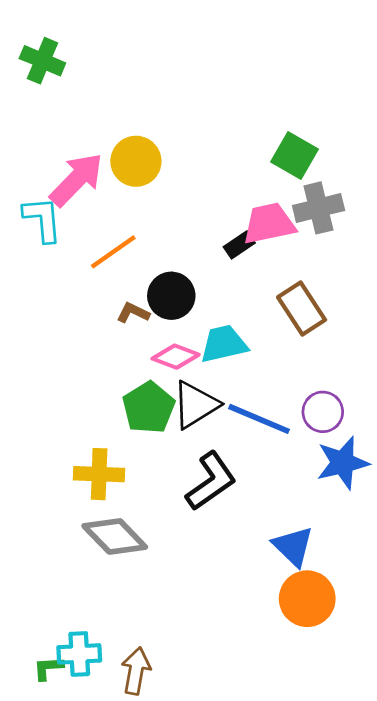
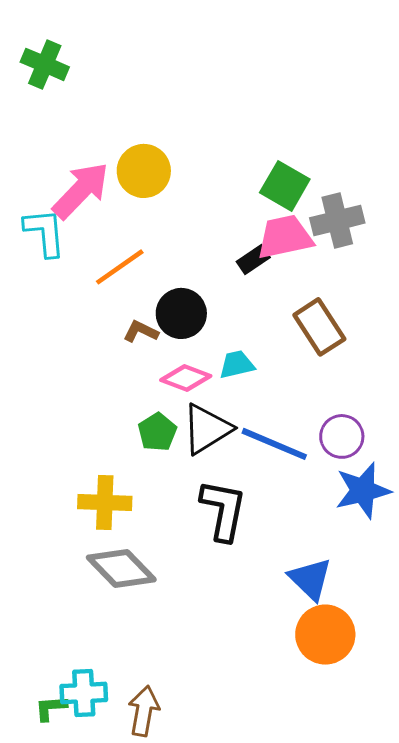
green square: (294, 156) -> (285, 186), moved
cyan trapezoid: (224, 344) -> (237, 364), size x0.7
green pentagon: (149, 408) -> (157, 432), size x0.7
black L-shape: (211, 481) -> (223, 510), turned -44

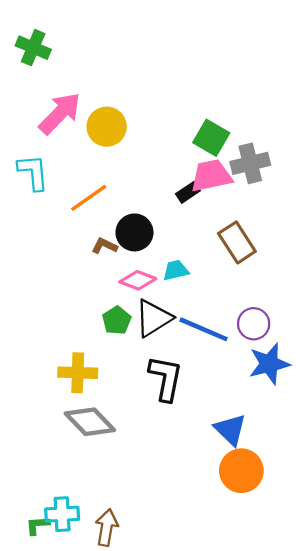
pink arrow: (81, 190) -> (60, 113), moved

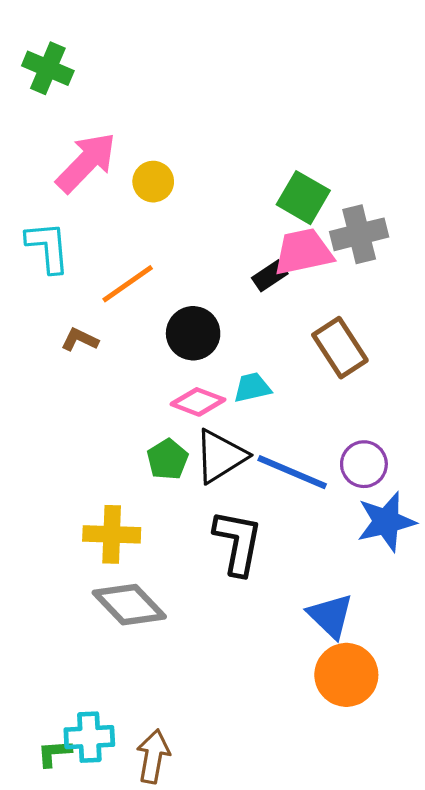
yellow circle: (107, 127) -> (153, 182), size x0.7
brown L-shape: (104, 246) -> (80, 340), moved

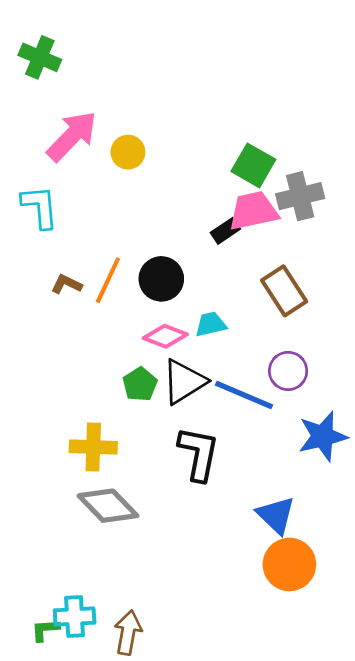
orange line: (128, 284) -> (108, 280), moved, turned -30
purple circle: (364, 464) -> (288, 371), moved

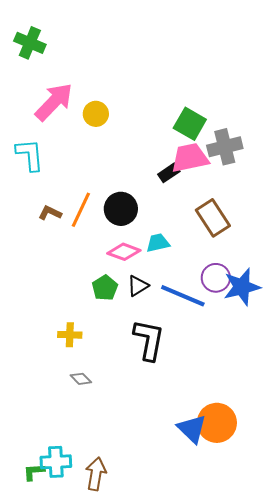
black triangle: (184, 382) -> (138, 286), size x0.6
blue star: (323, 436) -> (242, 287), moved
yellow cross: (93, 447) -> (70, 335), size x0.7
gray diamond: (108, 506) -> (81, 379), size x0.5
blue triangle: (276, 515) -> (192, 429), moved

